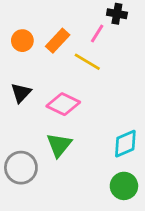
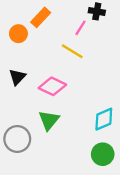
orange rectangle: (58, 41) -> (41, 17), moved

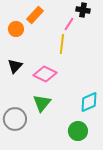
yellow line: (72, 51) -> (62, 44), turned 66
green circle: (103, 154) -> (78, 131), moved

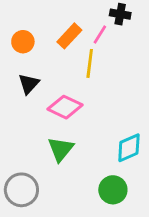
orange rectangle: (35, 15) -> (69, 36), moved
black triangle: (15, 66) -> (29, 84), moved
gray circle: (15, 119) -> (21, 190), moved

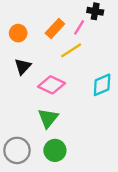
yellow line: (90, 63) -> (71, 50), turned 50
cyan diamond: (129, 148) -> (102, 85), moved
green circle: (113, 190) -> (55, 150), moved

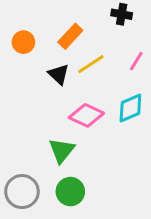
pink line: (79, 27) -> (136, 61), moved
black triangle: (23, 66) -> (59, 74), moved, turned -30
pink diamond: (51, 85) -> (86, 115), moved

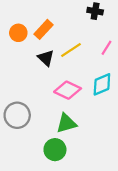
orange rectangle: (70, 36) -> (44, 29), moved
green triangle: (62, 151) -> (66, 123), moved, turned 35
gray circle: (22, 192) -> (17, 115), moved

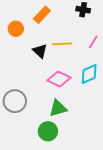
orange rectangle: (44, 29) -> (42, 15), moved
yellow line: (71, 50) -> (62, 44), turned 30

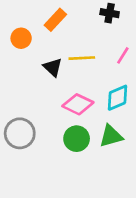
green triangle: (58, 108) -> (111, 136), moved
green circle: (48, 131) -> (77, 139), moved

